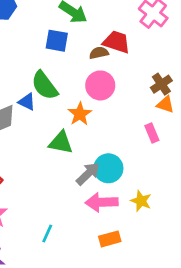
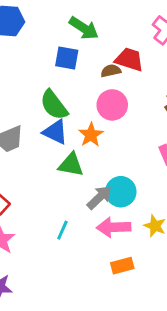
blue triangle: (27, 102) -> (55, 132), moved, size x1.4
cyan line: (47, 233) -> (62, 230), moved

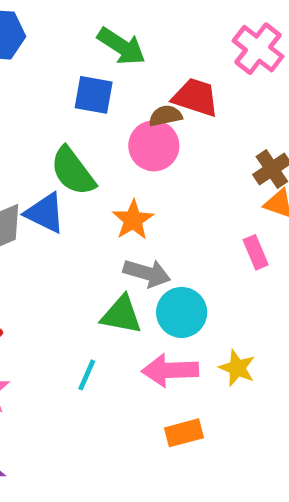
pink circle: (112, 105) -> (154, 146), moved
blue triangle: (55, 132) -> (45, 213), moved
green triangle: (71, 165) -> (121, 315), moved
gray arrow: (99, 197) -> (147, 273), moved, turned 60

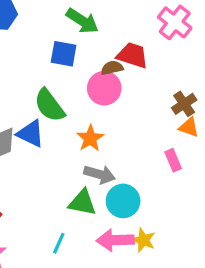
yellow star: (237, 368) -> (143, 240), moved

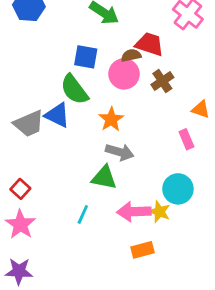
blue square: (64, 54) -> (86, 57), moved
brown cross: (184, 104) -> (162, 81), moved
cyan circle: (123, 201) -> (178, 189), moved

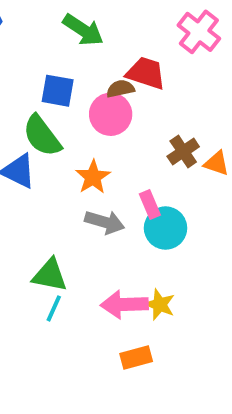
brown cross: (162, 81) -> (183, 152), moved
pink rectangle: (186, 139) -> (150, 204), moved
green triangle: (104, 178) -> (50, 275), moved
cyan circle: (178, 189) -> (166, 228), moved

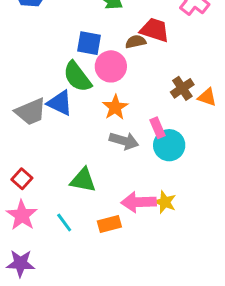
pink circle: (111, 114) -> (111, 66), moved
cyan line: (54, 308) -> (64, 223), moved, turned -60
orange rectangle: (136, 358) -> (109, 224), moved

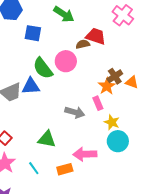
blue square: (89, 43) -> (33, 33), moved
blue triangle: (60, 103) -> (31, 86), turned -30
orange star: (115, 107) -> (107, 86), moved
cyan circle: (169, 145) -> (118, 141), moved
yellow star: (165, 202) -> (112, 122), moved

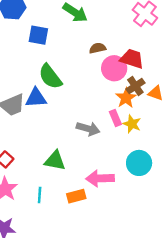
red trapezoid: (96, 36) -> (132, 59), moved
pink circle: (66, 61) -> (114, 68), moved
yellow star: (112, 122) -> (132, 124), moved
cyan line: (34, 168) -> (40, 195), turned 40

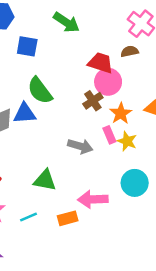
brown semicircle: (98, 48) -> (130, 51), moved
red trapezoid: (132, 59) -> (100, 63), moved
brown cross: (135, 86) -> (93, 101), moved
cyan line: (40, 195) -> (28, 217), turned 63

